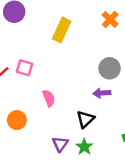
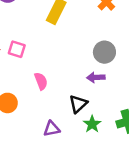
purple triangle: (60, 144) -> (52, 129), turned 42
green star: (84, 147) -> (92, 124), moved

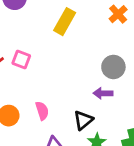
pink semicircle: (41, 81) -> (42, 111), moved

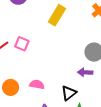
pink semicircle: (42, 111) -> (37, 84), turned -64

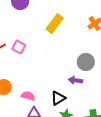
pink semicircle: (37, 84) -> (28, 96), moved

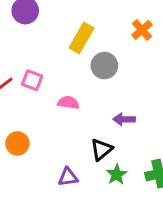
gray circle: (86, 62) -> (104, 66), moved
pink semicircle: (28, 96) -> (68, 103), moved

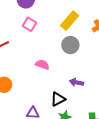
yellow rectangle: (82, 38) -> (70, 21), moved
pink square: (32, 80) -> (30, 24), moved

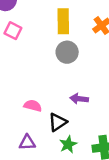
yellow rectangle: (70, 21) -> (63, 21), turned -36
pink semicircle: (42, 65) -> (33, 106), moved

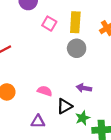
pink square: (13, 31) -> (49, 24), moved
green star: (68, 144) -> (83, 118), moved

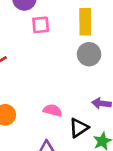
pink square: (49, 24) -> (41, 25), moved, turned -32

